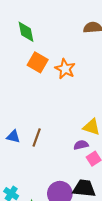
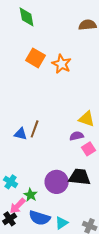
green diamond: (26, 32) -> (27, 17), moved
blue triangle: (13, 136) -> (21, 134), moved

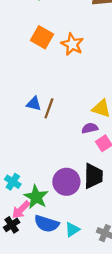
brown line: (35, 129) -> (49, 108), moved
blue triangle: (21, 134) -> (34, 104), moved
black trapezoid: (80, 177) -> (93, 176), turned 85
green star: (31, 195) -> (36, 197), size x1.5

